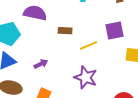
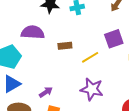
purple arrow: (41, 64) -> (46, 92), moved

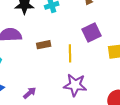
yellow line: (90, 57) -> (70, 53), turned -54

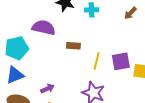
purple square: (91, 33) -> (121, 61), moved

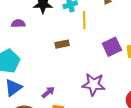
purple semicircle: (44, 28) -> (18, 24), moved, size x0.6
yellow line: (97, 61) -> (84, 20), moved

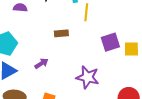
purple arrow: (48, 92) -> (41, 63), moved

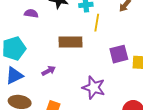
brown rectangle: (61, 33) -> (70, 42), size x1.6

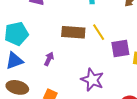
yellow line: (97, 23) -> (99, 32), moved, turned -48
purple arrow: (49, 71) -> (49, 59), turned -40

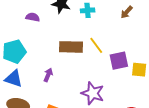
blue triangle: (14, 61) -> (14, 79), turned 42

